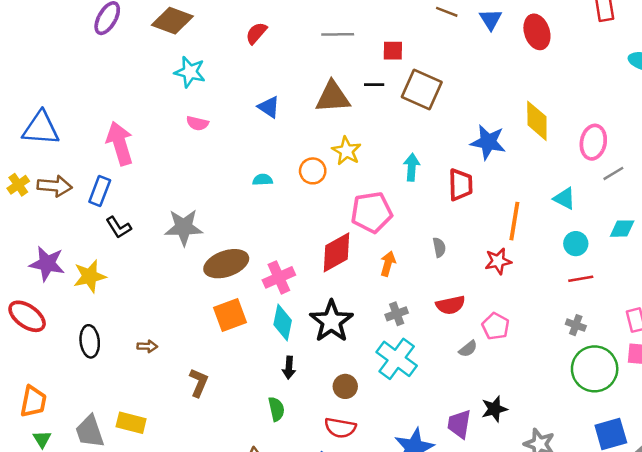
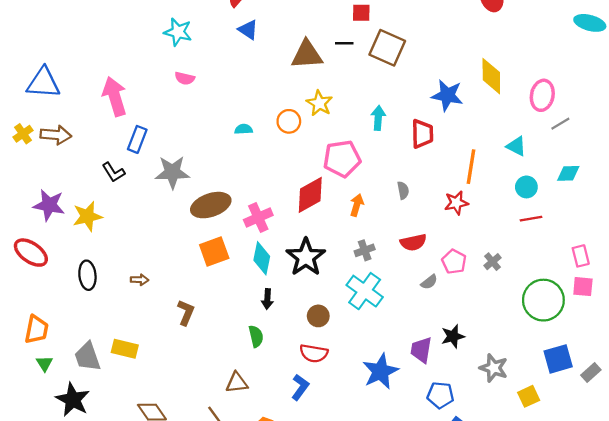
blue triangle: (269, 107) -> (248, 30), moved
blue rectangle: (100, 191) -> (137, 139), moved
gray cross: (576, 325) -> (492, 262), moved, turned 30

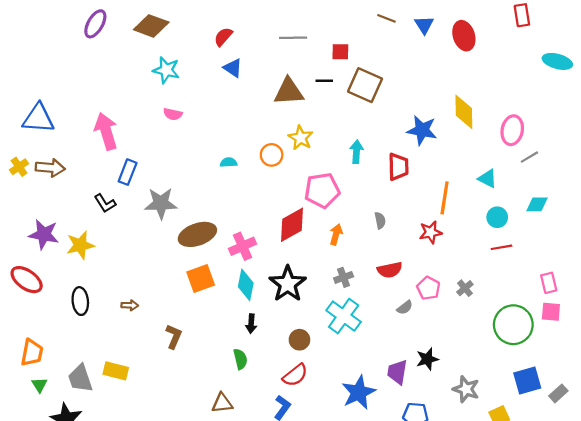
red semicircle: (314, 353) -> (295, 375), turned -48

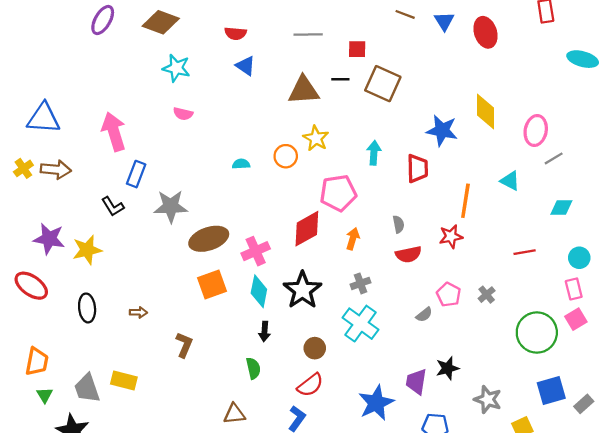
red semicircle: (223, 37) -> (235, 33), turned -126
cyan circle: (497, 217) -> (579, 258), moved
red semicircle: (390, 270) -> (408, 254), moved
pink square: (551, 312) -> (576, 319), turned -36

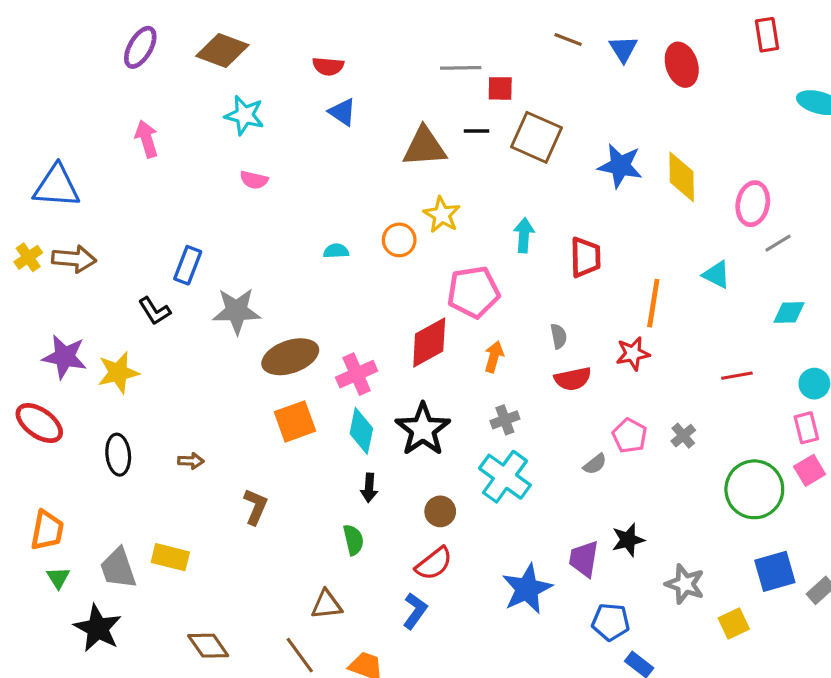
gray line: (308, 35) -> (461, 68), moved
blue star: (442, 131) -> (620, 166), moved
pink arrow: (114, 132) -> (147, 139), moved, size x0.7

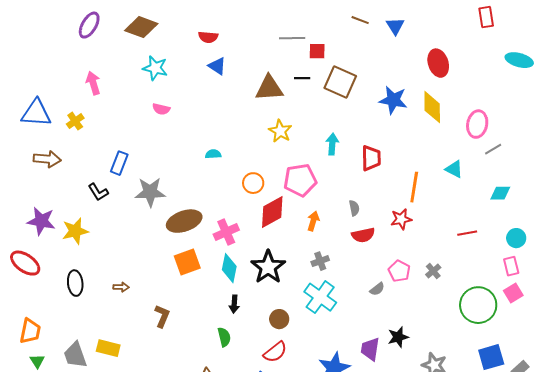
red ellipse: (682, 65) -> (438, 63), moved
orange circle: (399, 240) -> (253, 183), moved
yellow cross: (28, 257) -> (75, 121), moved

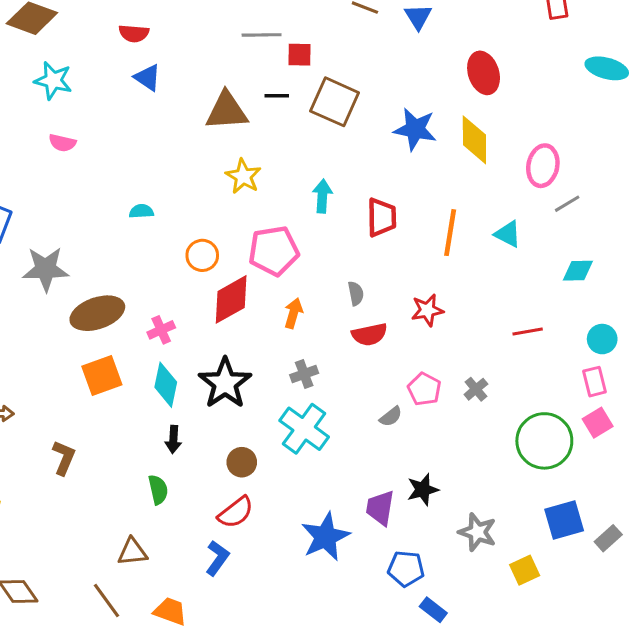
orange line: (414, 187) -> (450, 233), moved
pink cross: (226, 232) -> (161, 330), size x0.7

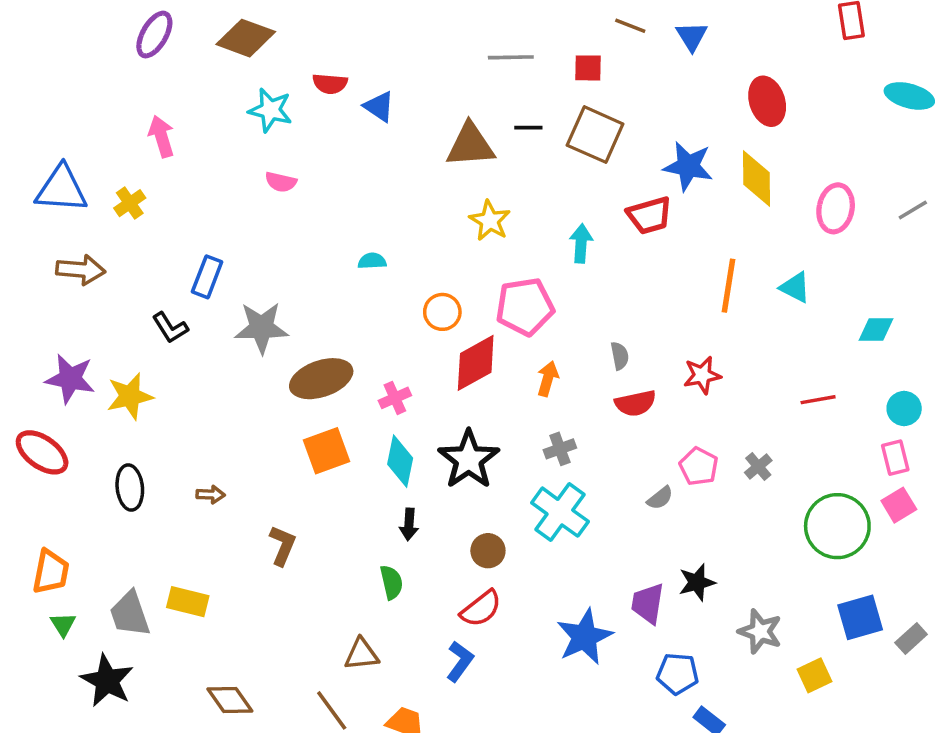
red semicircle: (134, 33) -> (330, 84), moved
red square: (300, 55) -> (588, 68), moved
gray line: (567, 204) -> (913, 210), moved
red trapezoid: (382, 217) -> (649, 215), moved, turned 75

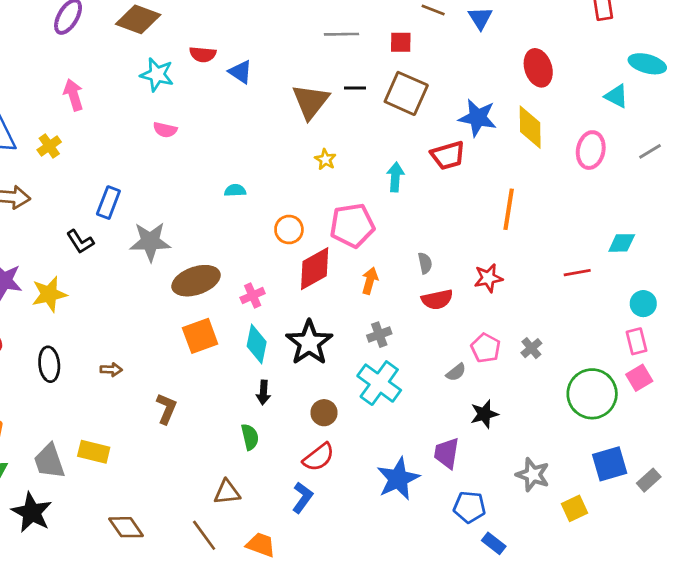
brown triangle: (470, 145) -> (311, 102), turned -48
yellow star: (490, 221) -> (325, 159), size x0.7
cyan triangle: (795, 287) -> (616, 96), moved
red line: (818, 400) -> (577, 273), moved
black star: (697, 582) -> (484, 414), moved

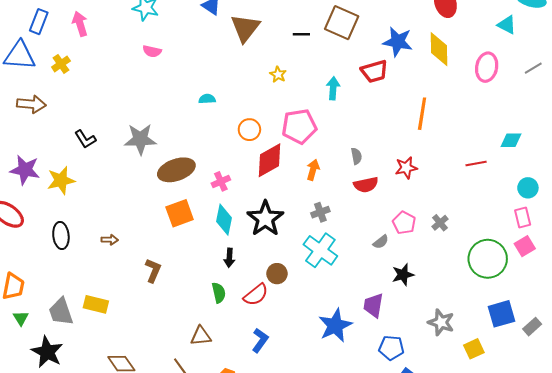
black line: (355, 88) -> (301, 34), moved
brown triangle: (311, 102) -> (245, 28), moved
blue rectangle: (108, 203) -> (39, 22), moved
red semicircle: (319, 457) -> (256, 295), moved

